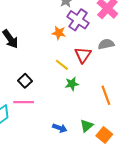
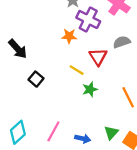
black square: (25, 81) -> (36, 79), moved
pink line: (24, 102) -> (53, 131), moved, turned -54

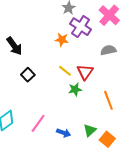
red triangle: (98, 57) -> (85, 72), moved

